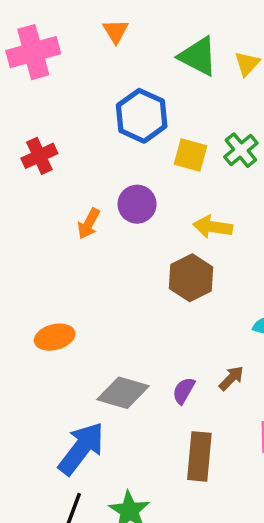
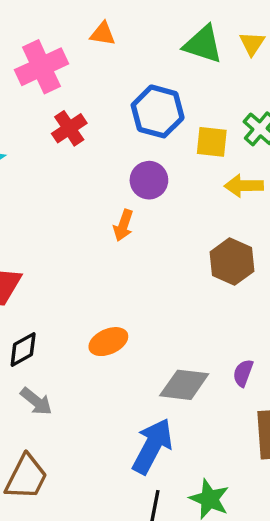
orange triangle: (116, 31) -> (103, 34), moved, turned -40
red cross: (39, 156) -> (69, 128), moved
purple circle: (137, 204) -> (149, 180), moved
yellow arrow: (213, 227) -> (244, 186), moved

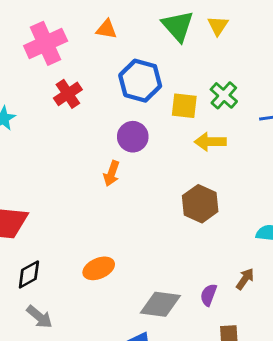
orange triangle: (103, 34) -> (106, 29), moved
green triangle: (203, 44) -> (178, 26), turned 30

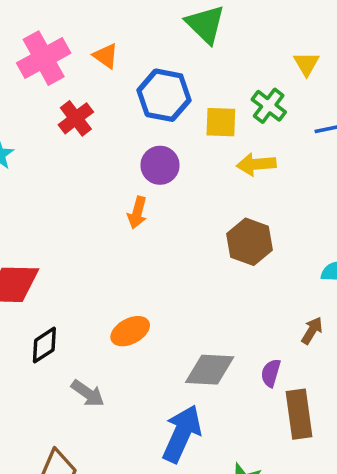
yellow triangle: (218, 26) -> (306, 64), moved
orange triangle: (106, 29) -> (106, 56), moved, turned 30
purple semicircle: (209, 295) -> (271, 373), moved
gray arrow: (39, 317) -> (88, 393), moved

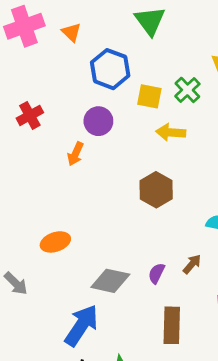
red cross: (76, 118) -> (30, 115), moved
purple semicircle: (271, 373) -> (156, 273), moved

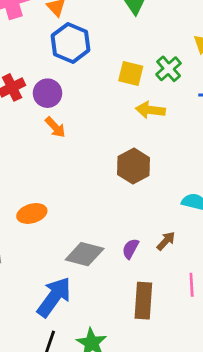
blue hexagon: (110, 69) -> (71, 43), moved
purple circle: (98, 121) -> (48, 93), moved
orange arrow: (75, 154) -> (55, 127), turned -70

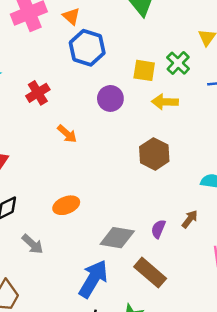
purple circle: (48, 93) -> (110, 98), moved
orange arrow: (55, 127) -> (67, 134), moved
brown rectangle: (143, 301) -> (150, 273), moved, turned -48

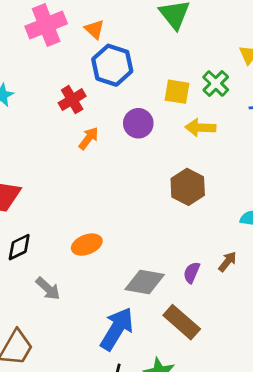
red cross: (38, 93) -> (72, 100), moved
orange arrow: (67, 134) -> (89, 138), moved, turned -95

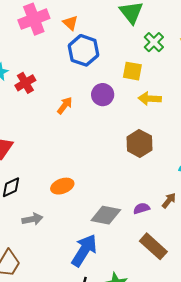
green cross: (216, 84) -> (154, 42), moved
red cross: (72, 100) -> (25, 83), moved
purple semicircle: (192, 272) -> (141, 208), turned 49
gray arrow: (48, 289) -> (32, 219), turned -54
brown rectangle: (182, 322) -> (153, 246), moved

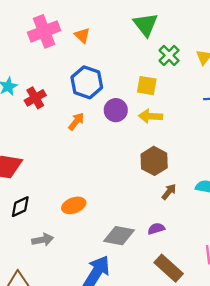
blue hexagon: (84, 50) -> (87, 82), moved
yellow arrow: (150, 99) -> (151, 116), moved
brown arrow: (169, 201) -> (169, 192), moved

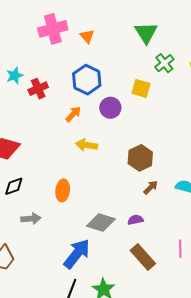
yellow arrow: (151, 116) -> (87, 145), moved
orange ellipse: (74, 205) -> (63, 190), turned -70

